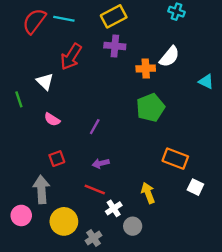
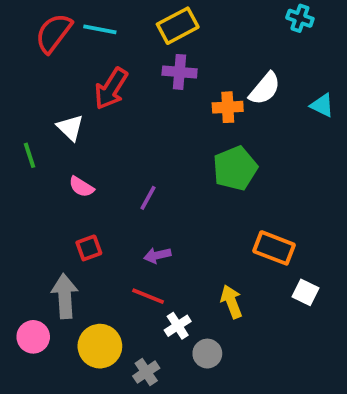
cyan cross: (176, 12) -> (300, 18), moved
cyan triangle: (206, 82) -> (322, 105), moved

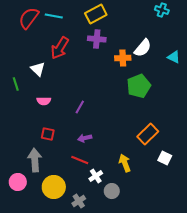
green pentagon: (235, 168) -> (139, 86), moved
pink semicircle: (81, 187) -> (44, 101), turned -32
red square: (89, 248) -> (48, 134), turned 32
orange rectangle: (274, 248) -> (148, 134), turned -65

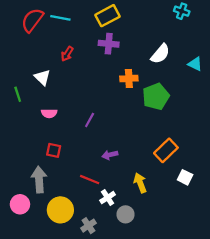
red arrow: (60, 48) -> (67, 54), size x0.6
orange cross: (123, 58) -> (129, 79), moved
purple arrow: (85, 138) -> (110, 155), moved

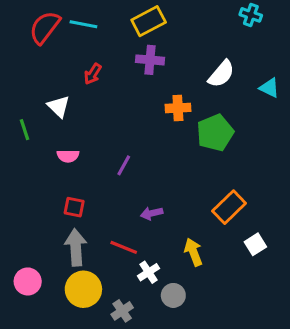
white square: (185, 177) -> (255, 244), turned 32
gray arrow: (39, 180) -> (76, 247), moved

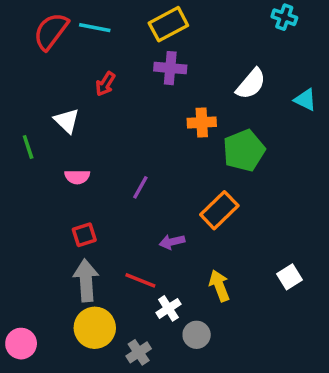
red square: (74, 207) -> (84, 235), turned -30
orange rectangle: (229, 207) -> (219, 210), moved
pink circle: (28, 281) -> (21, 344), moved

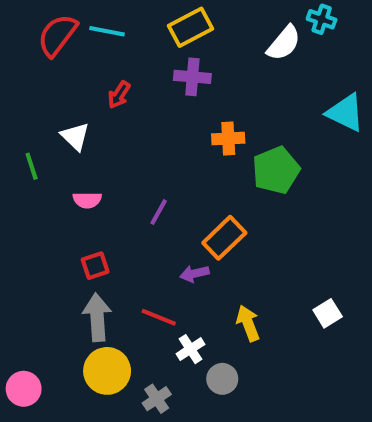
white semicircle: (251, 84) -> (284, 43), moved
cyan triangle: (305, 100) -> (345, 113), size x1.5
orange rectangle: (219, 210) -> (224, 238), moved

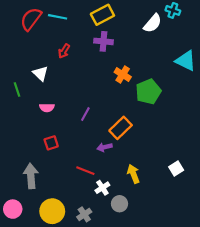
orange cross: (228, 138) -> (123, 75), turned 35
gray arrow: (97, 317) -> (31, 176), moved
yellow circle: (107, 371) -> (52, 211), moved

